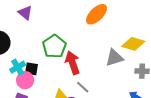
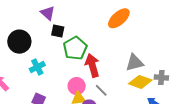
yellow diamond: (133, 44) -> (140, 82), moved
black square: (32, 69) -> (58, 31), moved
pink circle: (25, 80) -> (77, 86), moved

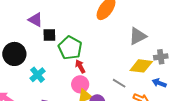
gray triangle: (134, 63) -> (138, 36), moved
red arrow: (92, 65) -> (80, 66), moved, size x0.6
gray line: (101, 90) -> (119, 83), moved

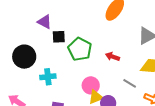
red arrow: (80, 66) -> (113, 57), moved, turned -40
cyan cross: (38, 75) -> (48, 77), turned 35

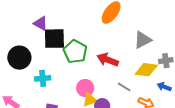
black square: (59, 37) -> (54, 39), size x1.6
red arrow: (113, 57) -> (108, 60), size x1.5

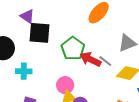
green pentagon: (75, 52) -> (73, 48), moved
gray line: (124, 87) -> (105, 61), moved

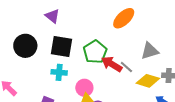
black square: (40, 33) -> (62, 46), moved
cyan cross: (24, 71) -> (59, 72), moved

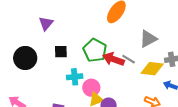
purple triangle: (52, 16) -> (46, 24), turned 42
black square: (62, 46) -> (61, 52), size x0.6
cyan cross: (59, 72) -> (75, 77), moved

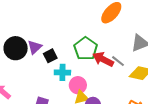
purple triangle: (46, 24) -> (35, 47), moved
black square: (61, 52) -> (50, 56), moved, turned -32

